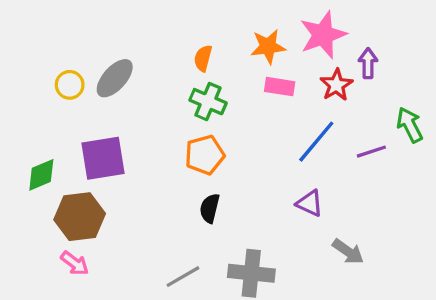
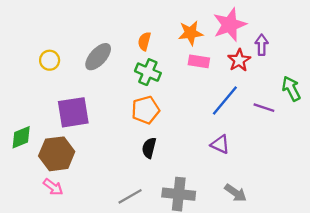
gray ellipse: (115, 78) -> (98, 57), moved
purple line: (371, 152) -> (264, 108), turned 36
green diamond: (41, 175) -> (21, 137), moved
gray arrow: (348, 252) -> (236, 193), moved

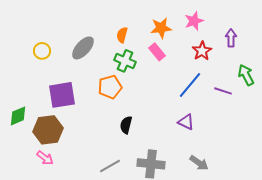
pink star: (230, 25) -> (194, 21), size x0.7
purple arrow: (262, 45) -> (231, 38), moved
pink rectangle: (199, 61) -> (157, 52), moved, turned 42
orange pentagon: (146, 110) -> (110, 87), moved

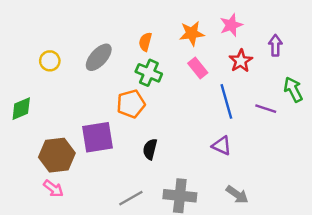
pink rectangle: (157, 52) -> (198, 68), moved
blue line: (190, 85) -> (226, 101), turned -56
purple square: (62, 95) -> (98, 137), moved
green diamond: (18, 116) -> (21, 109), moved

